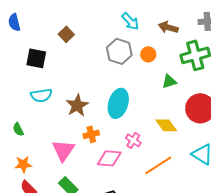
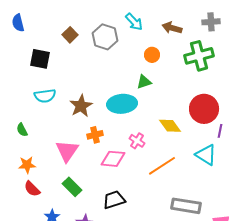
gray hexagon: (119, 51) -> (105, 37), moved
green triangle: (169, 81) -> (144, 82), moved
cyan ellipse: (118, 103) -> (122, 104), turned 68

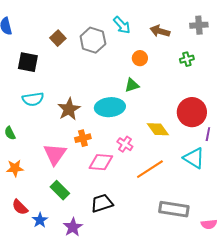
green cross: (199, 56) -> (187, 59), size x0.5
red semicircle: (32, 189) -> (20, 207), moved

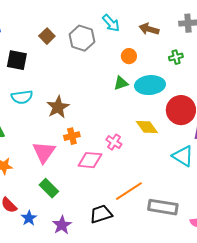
cyan ellipse: (110, 107) -> (150, 85), moved
orange line: (150, 169) -> (129, 191), moved
black trapezoid: (102, 203) -> (101, 214), moved

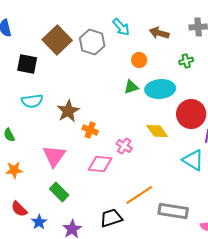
brown square: (47, 36) -> (57, 40), size x1.8
orange cross: (72, 136) -> (90, 130), moved, turned 35

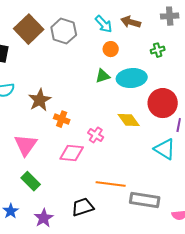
cyan arrow: (121, 27) -> (104, 24), moved
orange line: (139, 195) -> (111, 184), turned 40

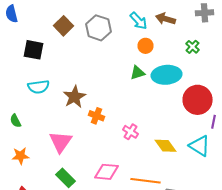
brown square: (29, 29) -> (64, 26), size x0.7
green cross: (158, 50) -> (192, 47), turned -32
yellow diamond: (129, 120) -> (166, 146), moved
pink diamond: (72, 153) -> (106, 172), moved

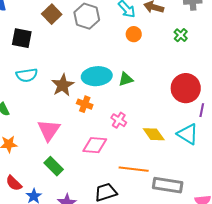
green triangle: (138, 73) -> (126, 79), moved
cyan ellipse: (166, 75) -> (97, 76), moved
pink diamond: (106, 172) -> (95, 145), moved

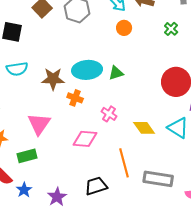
brown star: (63, 85) -> (53, 79), turned 30
green rectangle: (54, 166) -> (27, 156), moved, turned -60
orange line: (134, 169) -> (124, 163), turned 68

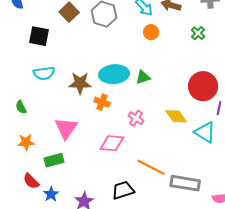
yellow diamond: (144, 128) -> (176, 116), moved
orange line: (124, 163) -> (151, 167), turned -48

